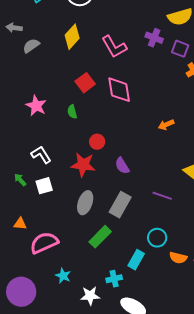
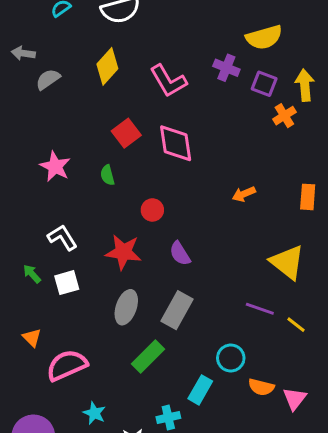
red circle: (97, 142) -> (152, 210), moved
purple line: (162, 196) -> (260, 309), moved
orange triangle: (20, 224) -> (32, 338), turned 40

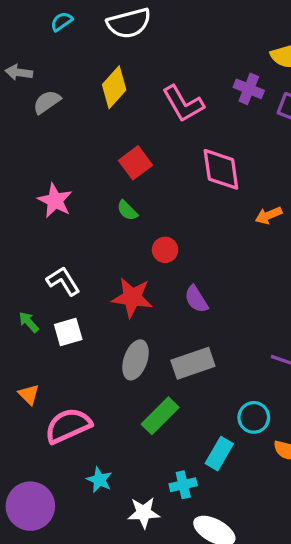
pink diamond: (176, 143) -> (221, 169), moved
green semicircle: (107, 175) -> (127, 210), moved, turned -30
orange arrow: (244, 194) -> (269, 215), moved
gray rectangle: (177, 310) -> (193, 363), turned 42

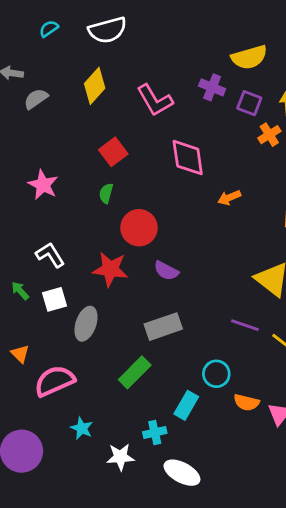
green semicircle: (127, 210) -> (106, 193), turned 60
red circle: (165, 250) -> (139, 228), size x1.6
purple semicircle: (196, 299) -> (166, 271), turned -30
gray ellipse: (135, 360) -> (86, 324), moved

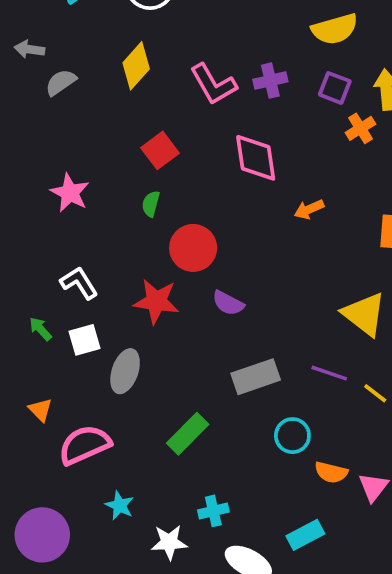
purple cross: (212, 87) -> (270, 81), moved, turned -35
gray rectangle: (163, 327) -> (256, 377), moved
cyan rectangle: (186, 405) -> (305, 535), moved, turned 32

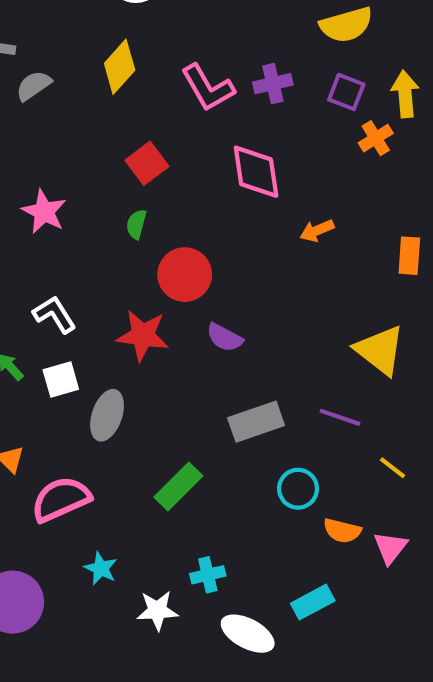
yellow line: (375, 393) -> (392, 468), moved

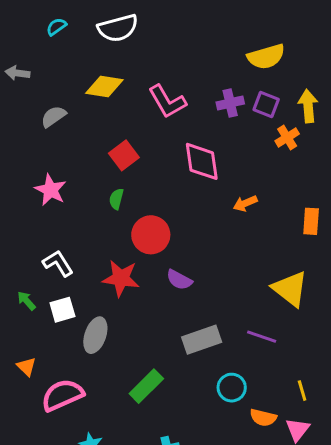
yellow diamond: (120, 67) -> (104, 87), turned 57
purple cross: (273, 84) -> (230, 103), moved
gray semicircle: (34, 86) -> (53, 116), moved
yellow line: (392, 468) -> (302, 391), moved, turned 36

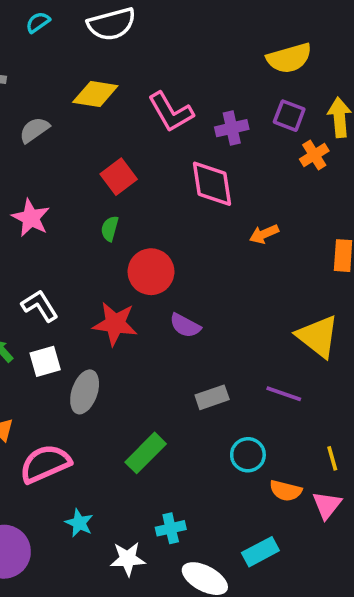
purple cross: (230, 103) -> (232, 128), moved
gray rectangle: (202, 340) -> (212, 397), size x0.7

